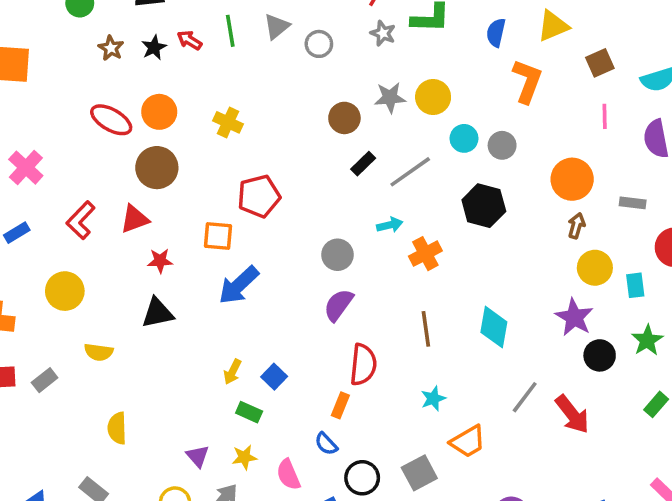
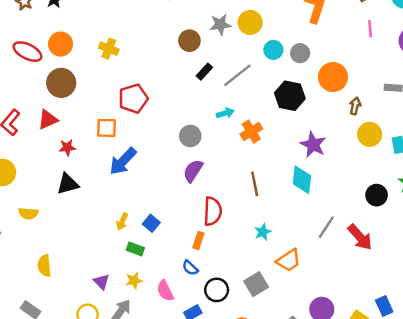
orange circle: (572, 179) -> (333, 77), moved
purple star: (574, 317) -> (313, 145), moved

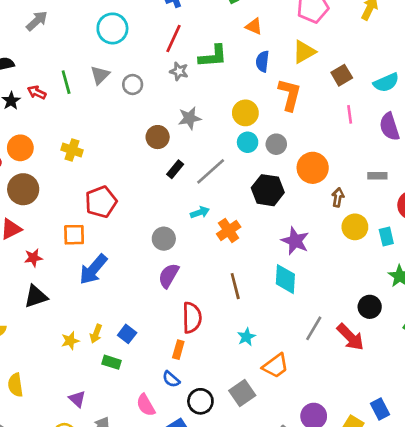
yellow circle: (250, 22) -> (245, 113), moved
black circle: (377, 195) -> (370, 307), moved
yellow star: (134, 280) -> (70, 341), moved

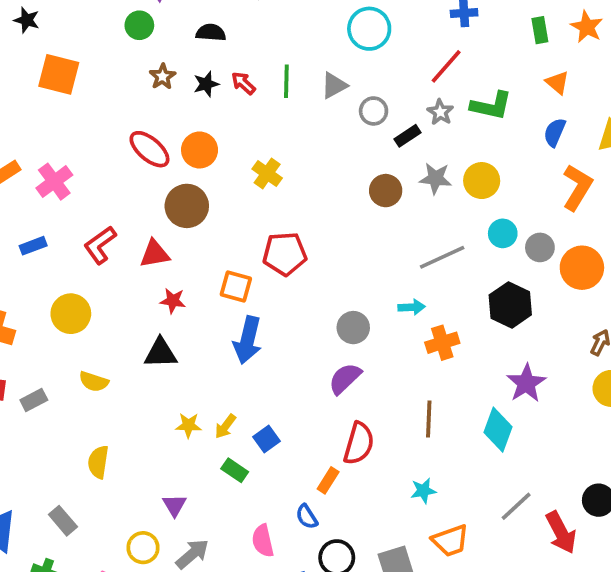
yellow circle: (245, 113) -> (482, 181), moved
orange circle: (313, 168) -> (582, 268), moved
black rectangle: (175, 169) -> (408, 136), moved
blue arrow: (93, 269) -> (248, 340), turned -44

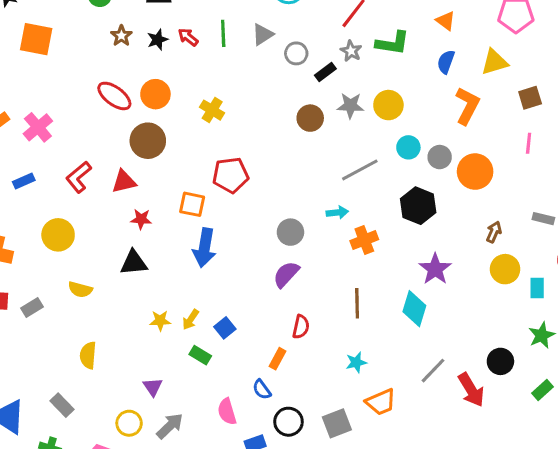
red semicircle: (359, 443) -> (301, 327), size x0.7

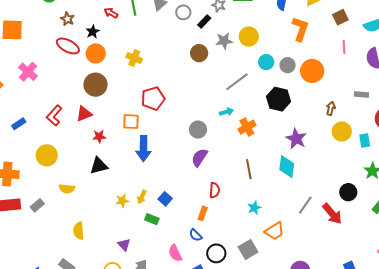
black star: (158, 40) -> (93, 32), moved
red ellipse: (114, 96) -> (68, 46), moved
pink cross: (38, 127) -> (28, 72), moved

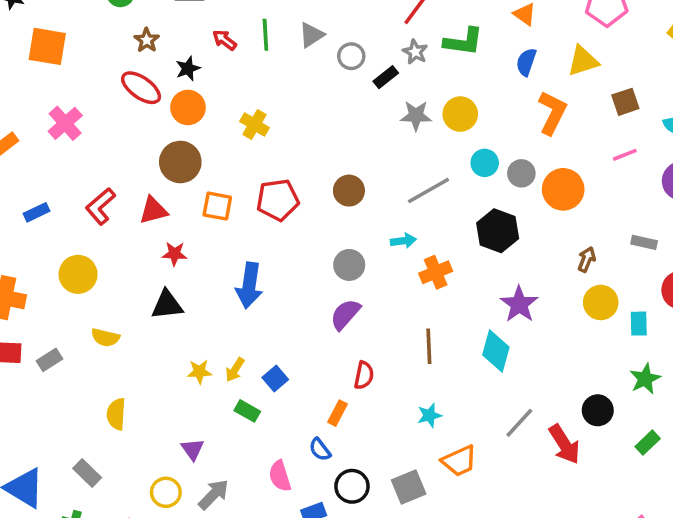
pink line: (344, 47) -> (625, 155), turned 64
brown circle: (199, 53) -> (349, 191), moved
orange square: (131, 122) -> (217, 206), moved

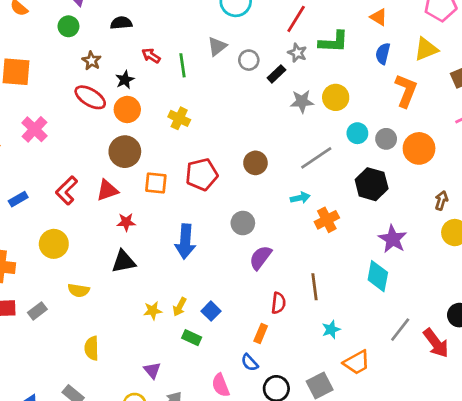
green line: (265, 35) -> (183, 65), moved
gray circle: (349, 265) -> (243, 223), moved
brown line: (429, 346) -> (314, 287), moved

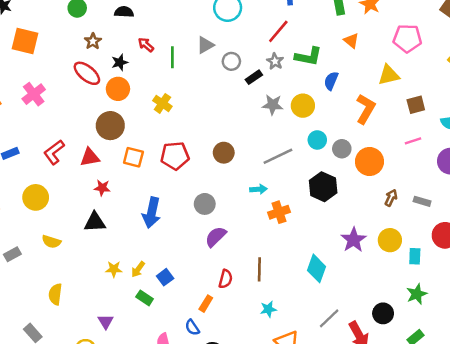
blue semicircle: (383, 54) -> (331, 81), moved
brown arrow: (441, 200) -> (391, 198), moved
purple star: (393, 239) -> (354, 240), moved

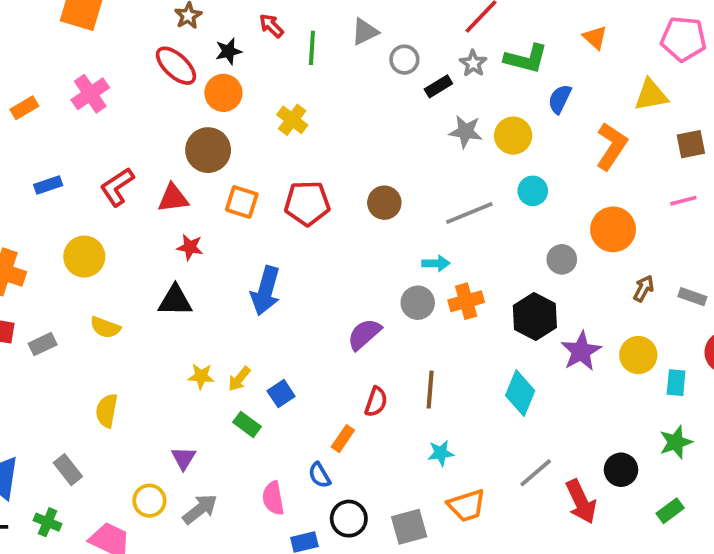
gray circle: (342, 149) -> (562, 259), moved
black hexagon: (323, 187) -> (535, 317), moved
gray circle: (205, 204) -> (418, 303), moved

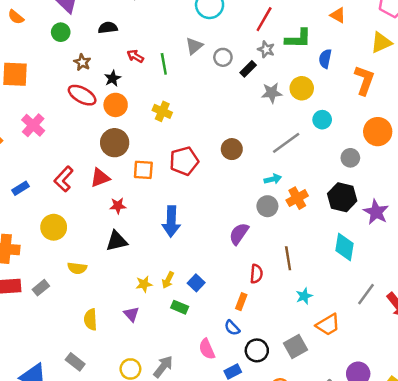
purple triangle: (184, 458) -> (131, 314), moved

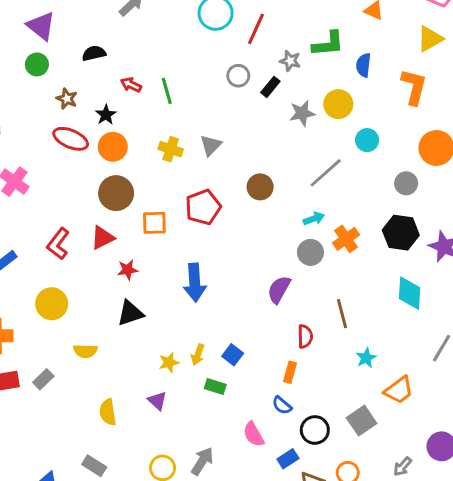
red line: (264, 19) -> (256, 29), moved
gray triangle: (194, 46) -> (211, 145), moved

